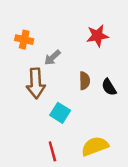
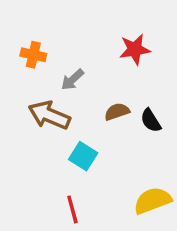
brown semicircle: (85, 81) -> (117, 112), turned -108
brown arrow: (36, 83) -> (49, 115), turned 116
yellow semicircle: (95, 146) -> (152, 201), moved

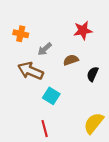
brown semicircle: (117, 112) -> (71, 60), moved
black semicircle: (151, 121) -> (93, 74), turned 56
yellow semicircle: (152, 201) -> (94, 123), turned -30

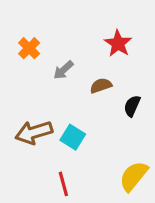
red star: (83, 31) -> (118, 43), turned -30
orange cross: (21, 34) -> (29, 48), turned 32
brown arrow: (31, 71) -> (34, 132), moved, turned -40

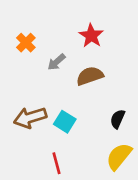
red star: (118, 43) -> (91, 36), moved
brown semicircle: (101, 86) -> (90, 76), size x1.4
black semicircle: (132, 106) -> (118, 119), moved

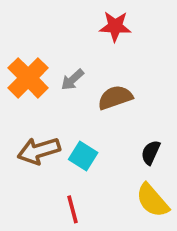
red star: (91, 36) -> (115, 26), moved, turned -30
orange cross: (26, 43) -> (28, 78), moved, size x1.6
yellow semicircle: (119, 156) -> (152, 200), turned -80

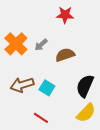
black semicircle: (151, 152) -> (85, 86), size x1.6
yellow semicircle: (152, 200) -> (86, 113), turned -95
red line: (72, 209) -> (41, 118), turned -42

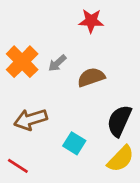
cyan square: (47, 88) -> (74, 143), moved
red line: (41, 118) -> (18, 166), moved

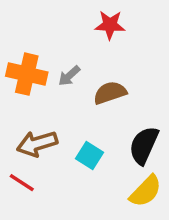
orange cross: (22, 62) -> (27, 74), turned -32
cyan square: (74, 143) -> (90, 156), moved
red line: (18, 166) -> (22, 183), moved

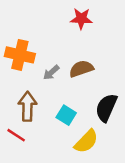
gray arrow: (69, 76) -> (51, 73), moved
brown arrow: (37, 144) -> (27, 106), turned 108
yellow semicircle: (146, 191) -> (86, 141), moved

